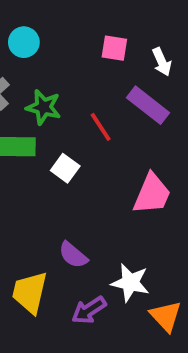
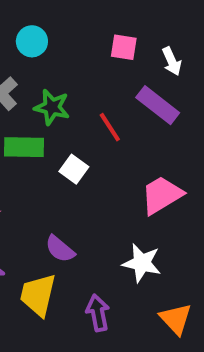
pink trapezoid: (152, 194) -> (162, 195), turned -144
purple semicircle: (73, 255) -> (60, 249), moved
white star: (130, 283) -> (142, 263), moved
purple arrow: (89, 310) -> (98, 313), turned 112

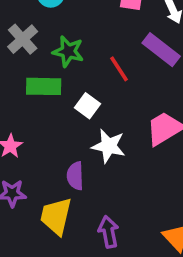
purple semicircle: (60, 249) -> (75, 176), turned 48
white star: (142, 263) -> (109, 146), moved

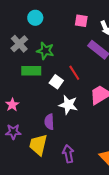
red line: (119, 69) -> (74, 73), moved

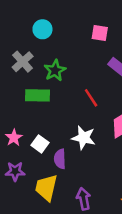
green star: (45, 51) -> (55, 70), turned 30
white square: (56, 82) -> (40, 144), moved

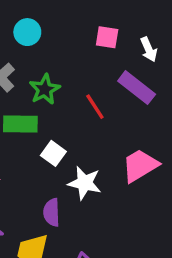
red line: (91, 98) -> (95, 107), moved
white square: (40, 144) -> (53, 153), moved

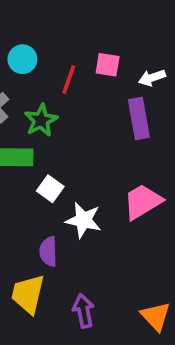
white arrow: (149, 49) -> (152, 78), turned 95
purple rectangle: (137, 88) -> (139, 118), turned 42
red line: (95, 107) -> (69, 80), moved, turned 52

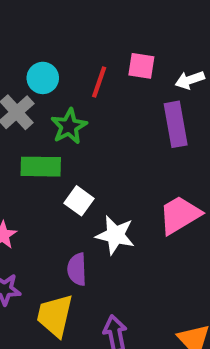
cyan circle: (22, 59) -> (43, 78), moved

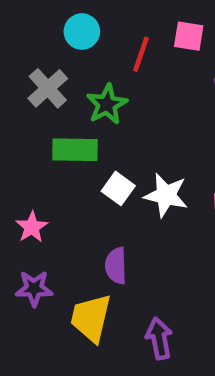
cyan circle: (43, 78) -> (82, 32), moved
white star: (115, 235) -> (166, 195), moved

